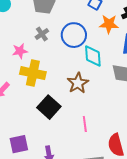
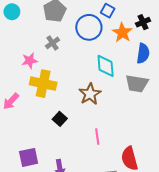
orange star: (109, 24) -> (122, 33), turned 30
blue circle: (74, 35) -> (89, 27), moved
black square: (49, 107) -> (60, 119), size x0.6

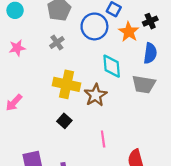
pink star: (30, 61) -> (17, 48), moved
yellow cross: (43, 84) -> (67, 84), moved

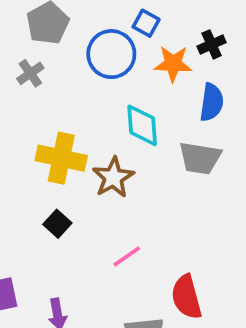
orange star: (129, 32) -> (173, 64), turned -30
gray cross: (57, 43) -> (30, 73), moved
pink line: (103, 139) -> (127, 256), turned 63

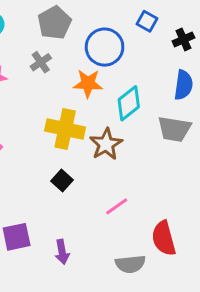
blue square: (146, 23) -> (147, 21), moved
orange star: (173, 64) -> (88, 83), moved
cyan diamond: (142, 125) -> (129, 103), turned 56

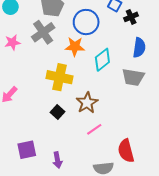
black cross: (183, 39) -> (131, 17), moved
gray cross: (41, 62) -> (43, 32), size x1.6
brown star: (106, 144) -> (87, 103), moved

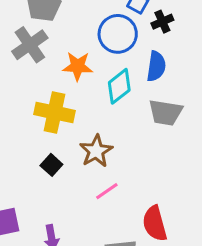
blue circle: (86, 22) -> (118, 34), moved
blue semicircle: (139, 48) -> (156, 66), moved

